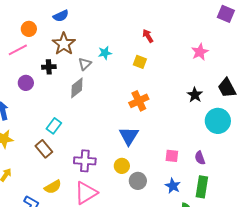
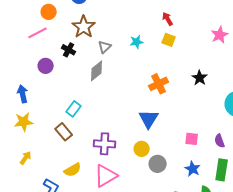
cyan star: (105, 53) -> (137, 42), moved
yellow square: (140, 62) -> (169, 40), moved
black cross: (49, 67) -> (69, 50), turned 32
black star: (195, 95) -> (200, 78), moved

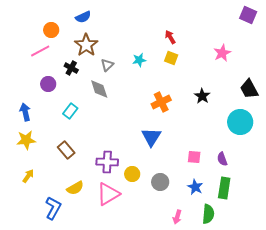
gray diamond: (97, 71) -> (99, 89), turned -70
cyan rectangle: (74, 109) -> (70, 111), moved
yellow circle: (142, 149) -> (132, 174), moved

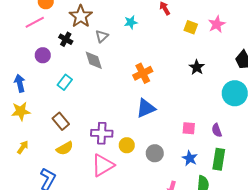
yellow square: (171, 58) -> (191, 27), moved
cyan star: (139, 60) -> (131, 22), moved
orange cross: (161, 102) -> (143, 73), moved
blue triangle: (151, 137) -> (146, 108), turned 35
yellow semicircle: (75, 188) -> (65, 148), moved

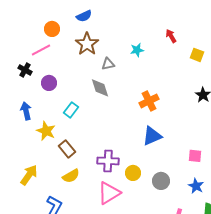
gray triangle: (102, 36) -> (108, 64), turned 32
black cross: (66, 39) -> (25, 70), moved
yellow star: (21, 111) -> (46, 131), moved, turned 30
yellow arrow: (23, 147) -> (29, 175), size x1.5

